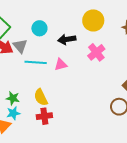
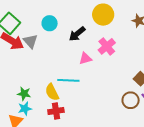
black arrow: (67, 39) -> (77, 34), turned -30
cyan line: (36, 62) -> (68, 80), moved
pink triangle: (61, 65) -> (85, 58), moved

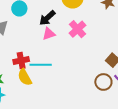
pink triangle: (85, 58) -> (49, 34), moved
red cross: (56, 111) -> (21, 61), moved

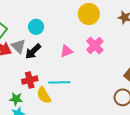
black arrow: (47, 18) -> (33, 51), moved
red cross: (21, 61) -> (30, 80), moved

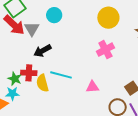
black arrow: (33, 51) -> (42, 51), moved
pink triangle: (66, 51) -> (92, 87), moved
red cross: (30, 80) -> (29, 73), moved

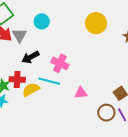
pink cross: (105, 50) -> (60, 63), moved, turned -36
yellow semicircle: (42, 83) -> (31, 90), turned 78

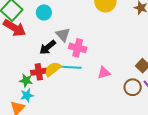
cyan circle: (42, 21) -> (44, 12), moved
gray triangle: (19, 35) -> (63, 35), moved
yellow semicircle: (31, 90) -> (53, 69), moved

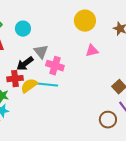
red cross: (39, 72) -> (15, 79), moved
pink triangle: (104, 73) -> (92, 51), moved
brown circle: (133, 87) -> (108, 120), moved

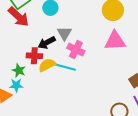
pink triangle: (92, 51) -> (115, 41), size x1.6

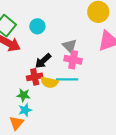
gray triangle: (64, 33) -> (70, 46), moved
yellow semicircle: (47, 65) -> (49, 82), turned -126

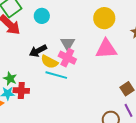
red cross: (35, 77) -> (21, 91), moved
yellow semicircle: (49, 82) -> (49, 62), moved

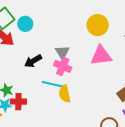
cyan circle: (42, 16) -> (25, 24), moved
yellow semicircle: (49, 62) -> (65, 94), moved, turned 54

